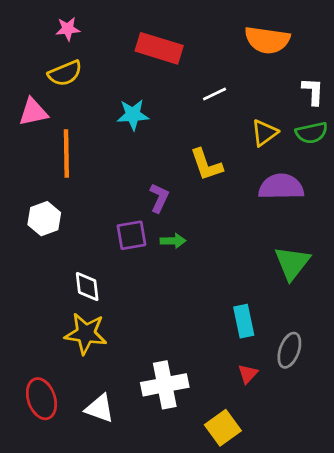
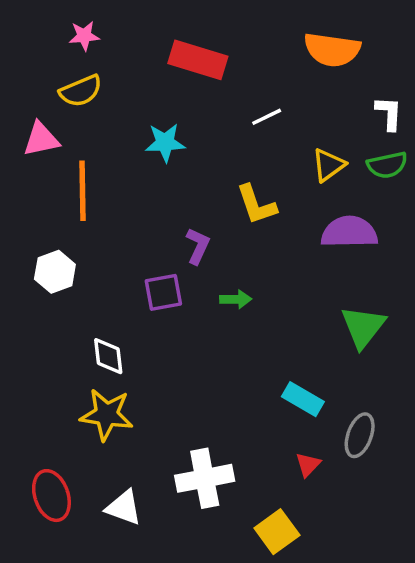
green arrow: (173, 241) -> (236, 299), moved
cyan rectangle: (244, 321) -> (303, 399), turned -48

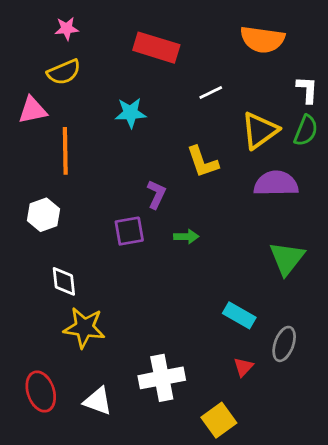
yellow triangle: (329, 165) -> (260, 130), size x1.4
green semicircle: (387, 165) -> (306, 130), turned -56
white diamond: (108, 356) -> (64, 281), moved

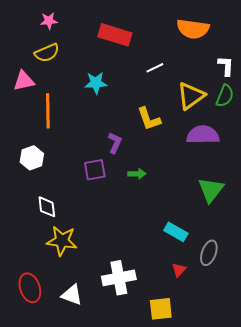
yellow square: (219, 420) -> (161, 309), turned 30

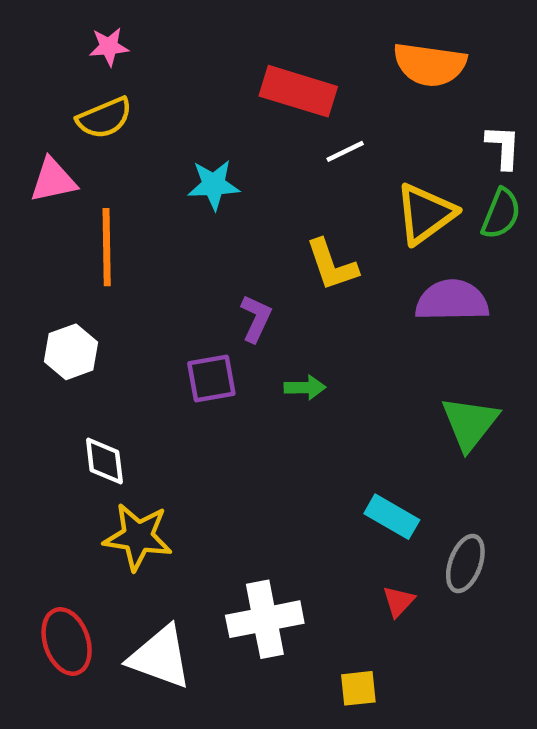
red rectangle: (115, 35) -> (298, 91), moved
white triangle: (72, 295) -> (160, 657), size x1.4
yellow square: (161, 309) -> (358, 688), size x0.7

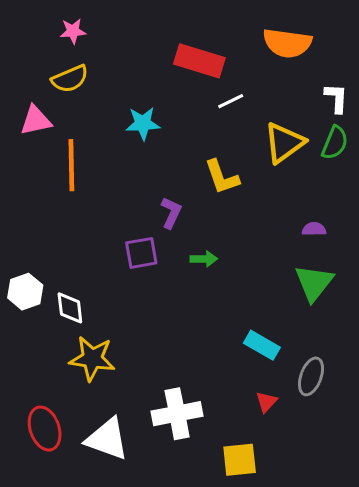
purple semicircle: (452, 301) -> (314, 229), moved, size x0.5
white hexagon: (71, 352) -> (25, 292), moved
yellow square: (358, 688) -> (240, 460), size x1.4

